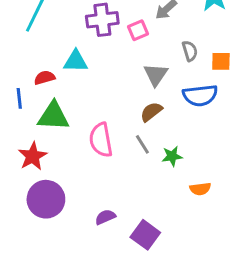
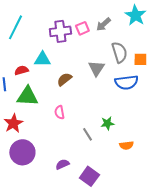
pink square: (138, 30) -> (82, 28), moved
gray semicircle: (190, 51) -> (119, 52), size x1.5
brown semicircle: (151, 112) -> (64, 79), moved
pink semicircle: (101, 140) -> (59, 112), size x0.6
gray line: (142, 144) -> (87, 134), moved

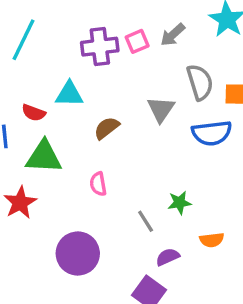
red semicircle: (21, 70) -> (34, 113), turned -144
purple circle: (22, 152) -> (78, 254), moved
purple semicircle: (62, 164) -> (168, 257), moved

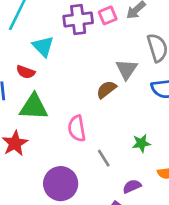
cyan triangle: (69, 94) -> (43, 46), moved, turned 45
brown semicircle: (107, 128) -> (106, 89), moved
pink semicircle: (98, 184) -> (77, 128), size x1.4
gray line: (146, 221) -> (104, 158), moved

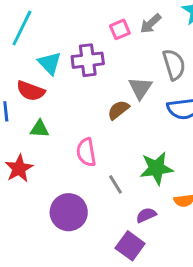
purple cross: (78, 20) -> (88, 60), moved
red semicircle: (26, 72) -> (31, 91), size x1.4
green triangle: (34, 107) -> (39, 129), size x0.6
green star: (141, 143) -> (156, 168), size x1.6

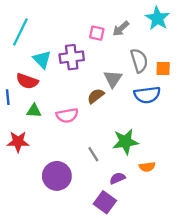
pink square: (120, 29) -> (97, 33), turned 35
pink semicircle: (86, 152) -> (67, 115), moved, turned -90
red star: (19, 168) -> (18, 142), turned 30

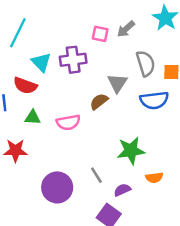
gray line: (93, 154) -> (96, 175), moved

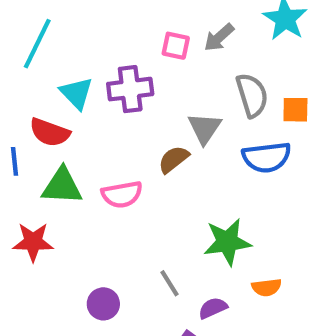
green triangle: (33, 117) -> (62, 186), size x1.5
purple circle: (57, 187) -> (103, 304), size x0.6

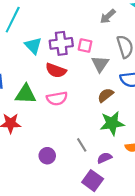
pink square: (176, 46) -> (85, 46), moved
red semicircle: (50, 132) -> (56, 70), moved
brown semicircle: (174, 159) -> (106, 95), moved

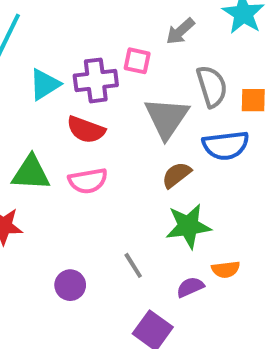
cyan triangle: (33, 46) -> (45, 84), turned 42
pink square: (85, 46) -> (137, 61), moved
gray triangle: (100, 64) -> (167, 118), size x1.4
purple semicircle: (104, 158) -> (190, 287), moved

